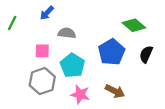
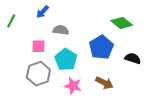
black semicircle: (146, 54) -> (133, 58), moved, turned 84

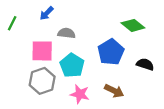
pink square: (38, 46) -> (42, 51), size x1.5

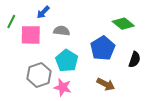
pink square: (42, 51) -> (31, 35), moved
black semicircle: (145, 64) -> (135, 60), turned 91
pink star: (80, 94) -> (63, 87), moved

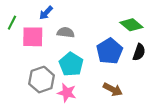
black semicircle: (135, 60) -> (139, 52), moved

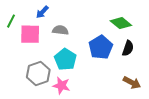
brown arrow: (113, 89) -> (132, 83), moved

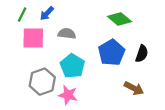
green line: (11, 21) -> (22, 15), moved
green diamond: (121, 23) -> (119, 19), moved
brown arrow: (132, 83) -> (134, 88), moved

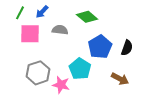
green diamond: (119, 19) -> (87, 17), moved
cyan pentagon: (72, 66) -> (80, 69), moved

